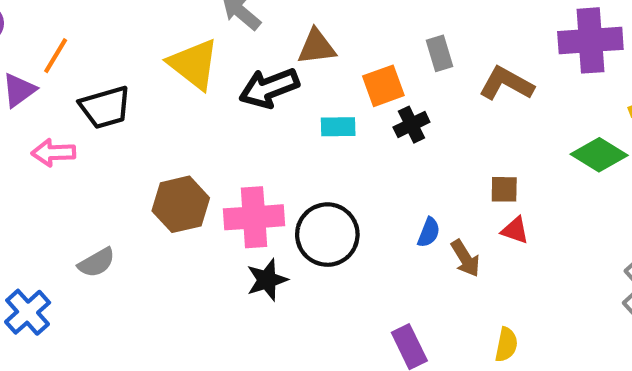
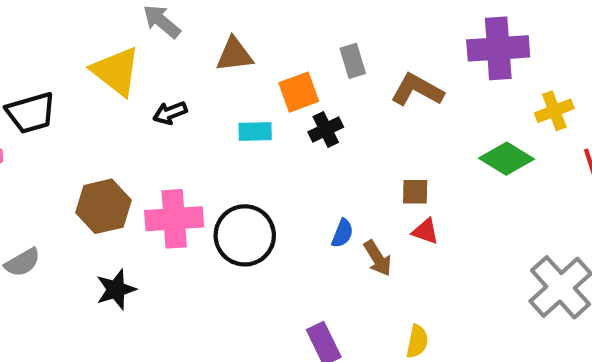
black arrow: (269, 88) -> (170, 113), moved, size x0.6
black star: (267, 280) -> (116, 289), moved

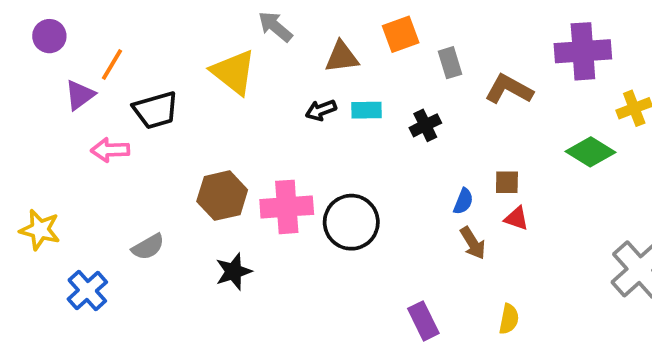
orange square: (299, 92) -> (401, 34), moved
black arrow: (170, 113) -> (321, 110), moved
cyan rectangle: (255, 132) -> (366, 110), moved
blue semicircle: (342, 233) -> (463, 201), moved

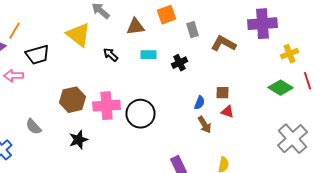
black arrow: (321, 110) -> (110, 55), moved, turned 63
green diamond: (590, 152) -> (280, 88), moved
gray semicircle: (148, 247) -> (34, 127), turned 78

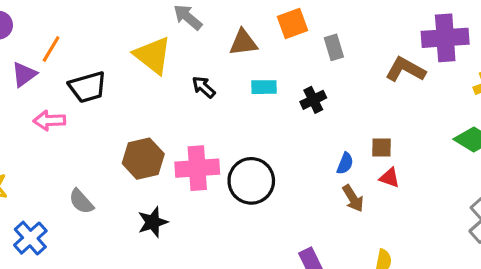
brown L-shape: (224, 44) -> (405, 70), moved

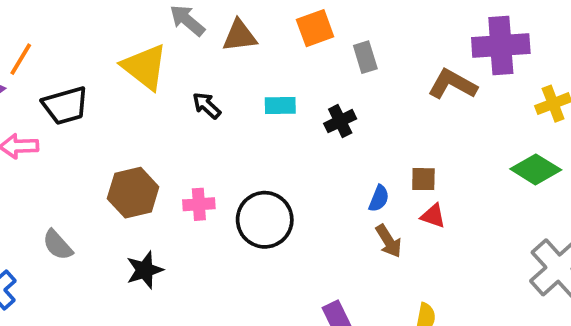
brown triangle: (243, 43) -> (240, 36), moved
pink cross: (197, 168) -> (199, 204), size x0.6

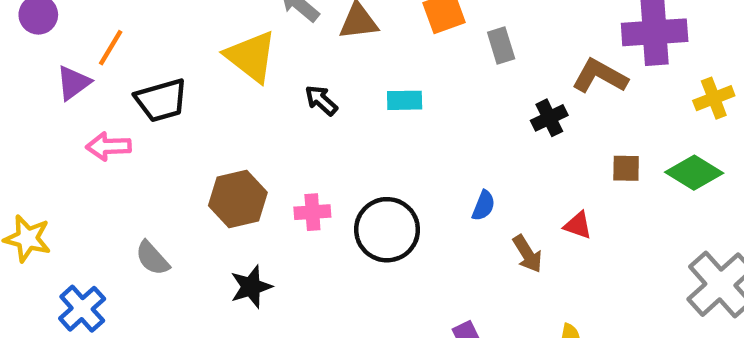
black cross: (340, 121) -> (549, 118), moved
brown square: (423, 179) -> (626, 168), moved
blue semicircle: (379, 198) -> (484, 206), moved

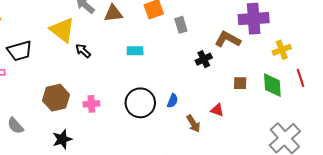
black arrow: (321, 100) -> (83, 51), moved
green diamond: (694, 173) -> (272, 85), turned 55
black circle: (387, 230) -> (140, 103), moved

